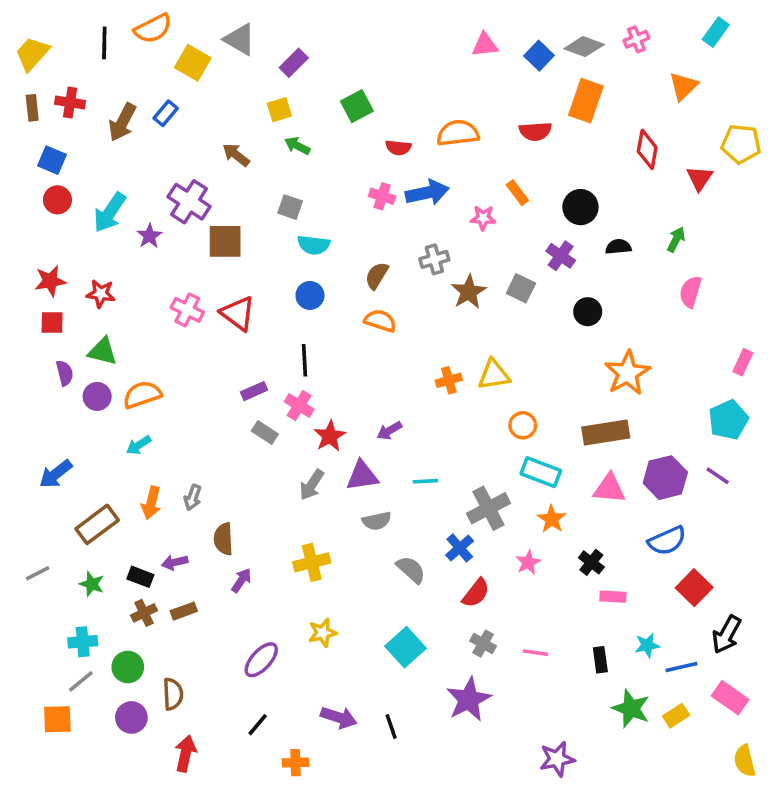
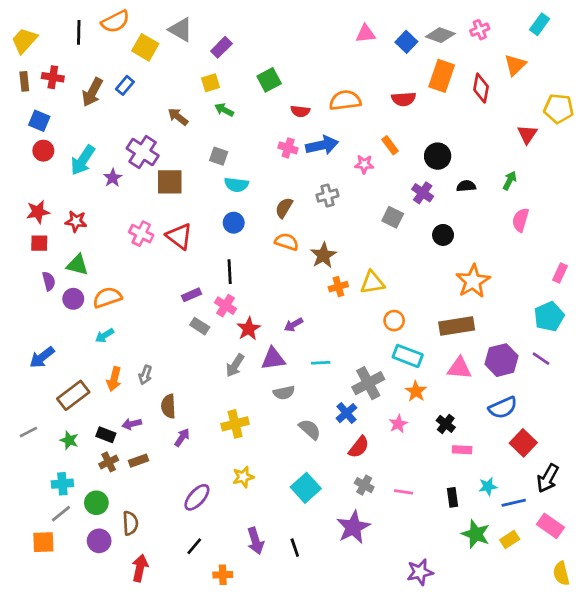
red diamond: (647, 149) -> (481, 88), moved
brown star: (469, 292) -> (323, 255), moved
purple arrow: (339, 717) -> (255, 541), turned 55

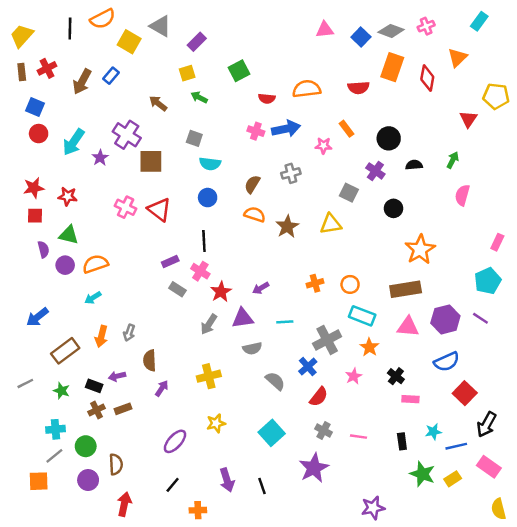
red cross: (53, 77) -> (47, 68), turned -36
yellow triangle: (372, 283) -> (331, 224), moved
orange cross: (338, 287) -> (315, 283), moved

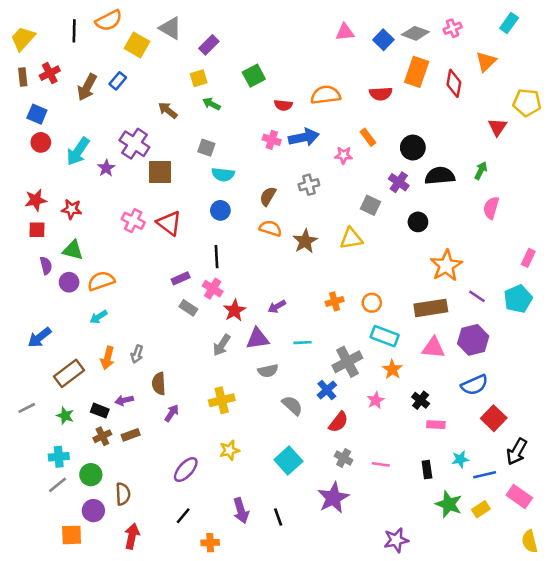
black semicircle: (414, 165) -> (440, 176), size x1.6
purple line: (480, 318) -> (477, 296), moved
orange square: (39, 481) -> (72, 535), moved

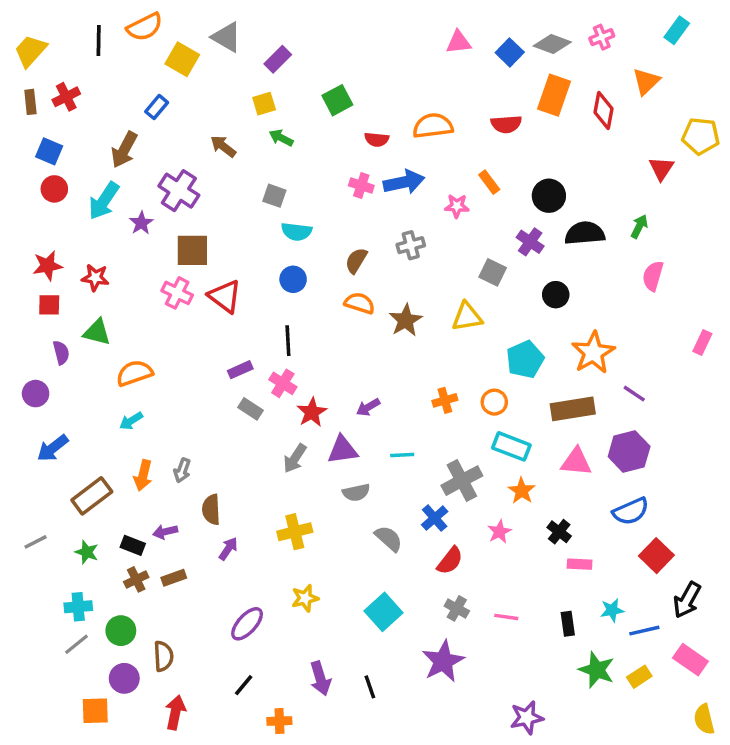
brown arrow: (87, 87) -> (124, 150), moved
brown square: (160, 172) -> (192, 250), moved
purple circle: (69, 282) -> (36, 394), moved
cyan pentagon: (518, 299) -> (525, 359), moved

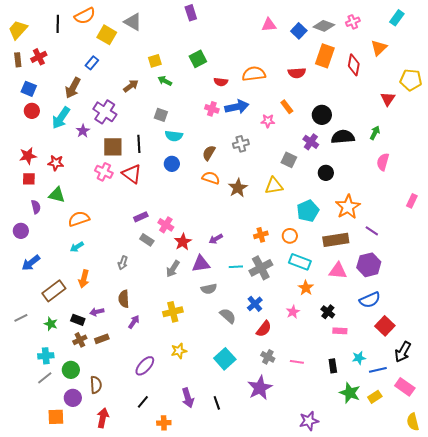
purple rectangle: (278, 59) -> (191, 13), moved, turned -63
brown arrow: (223, 146) -> (131, 86), turned 105
black line: (288, 341) -> (139, 144), moved
gray arrow: (182, 470) -> (123, 263), moved
gray cross: (462, 481) -> (261, 268), moved

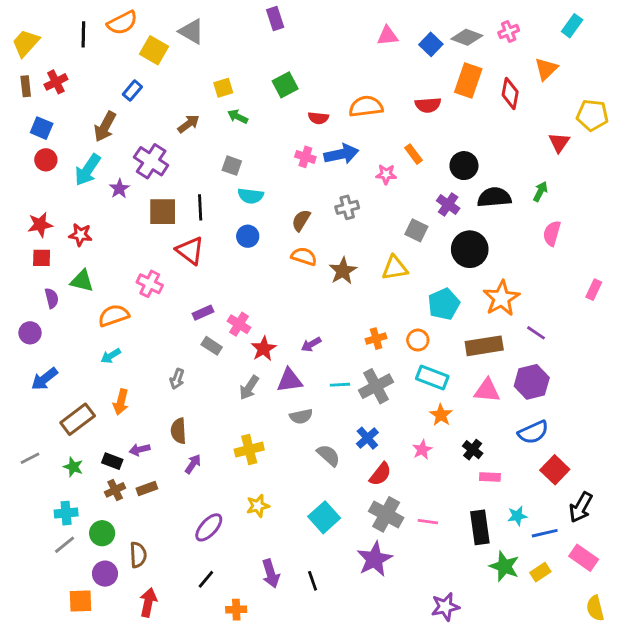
pink cross: (104, 172) -> (150, 284), moved
black circle: (326, 173) -> (470, 249), size x1.6
gray cross: (268, 357) -> (386, 514), size x1.6
black rectangle: (333, 366) -> (480, 527), size x1.6

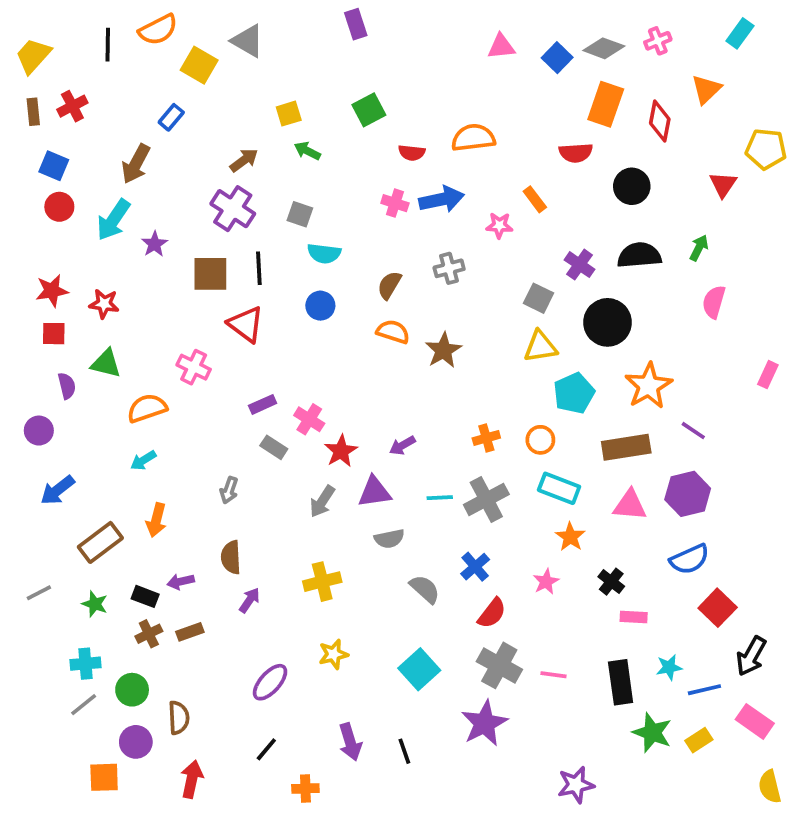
red semicircle: (428, 105) -> (576, 153), moved
purple cross: (151, 161) -> (233, 209), moved
black circle: (464, 166) -> (632, 186), moved
yellow triangle: (395, 268) -> (540, 347), moved

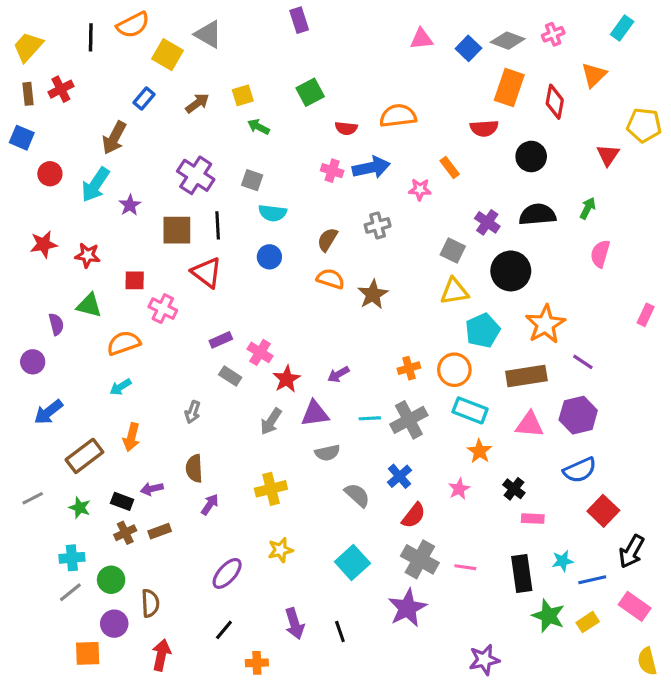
brown arrow: (244, 160) -> (197, 103), moved
blue square: (54, 166) -> (22, 138), moved
red square: (54, 334) -> (135, 280), moved
orange circle: (540, 440) -> (454, 370), size x1.4

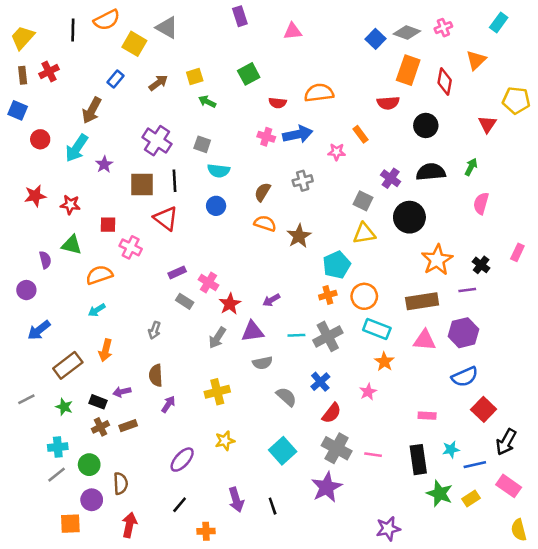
pink triangle: (421, 39) -> (293, 31), moved
cyan pentagon: (483, 331) -> (337, 265), moved
purple line: (583, 362) -> (467, 290), turned -42
black cross: (514, 489) -> (481, 265), moved

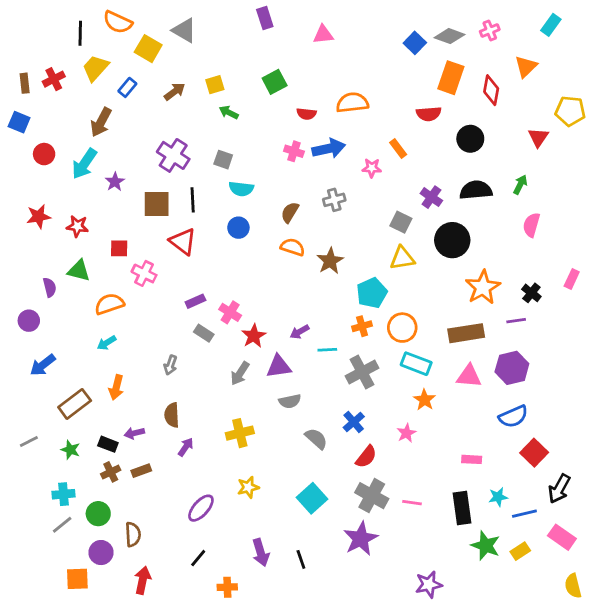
orange semicircle: (107, 20) -> (118, 22), turned 52
yellow trapezoid: (23, 38) -> (95, 68), moved
cyan line: (296, 335) -> (327, 350), moved

